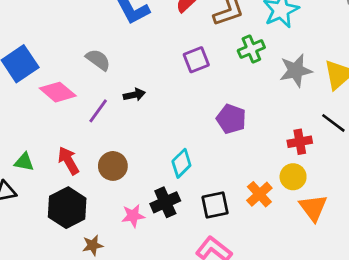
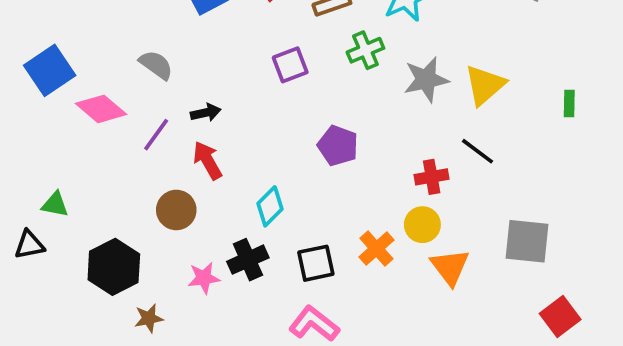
red arrow: (68, 161) -> (208, 160), moved

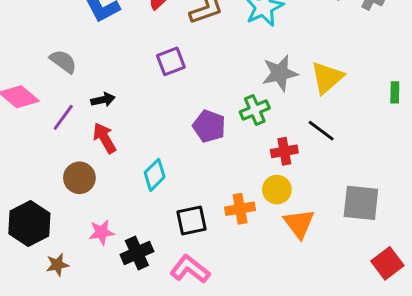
green cross: (365, 50) -> (255, 110), moved
orange cross: (376, 249) -> (240, 209), turned 32
black cross: (248, 260) -> (137, 253), moved

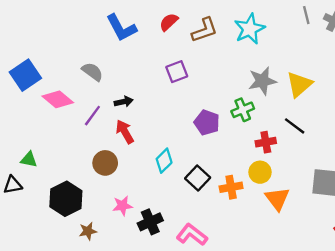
black square: (191, 221) -> (198, 178), moved, turned -35

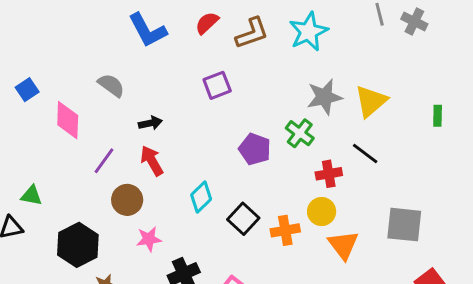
blue square: (25, 75) -> (27, 90), size x0.6
pink diamond: (58, 99) -> (68, 120), turned 52
green cross: (243, 110) -> (300, 133), turned -30
purple line: (92, 116) -> (104, 161), moved
pink star: (122, 206) -> (149, 239), moved

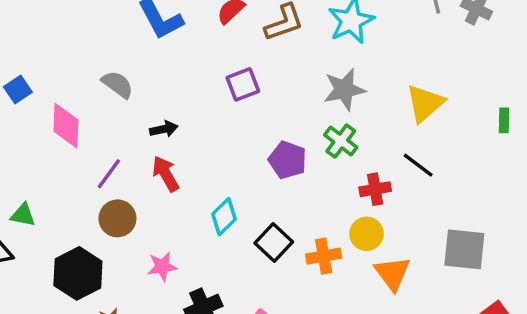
gray star: (324, 97) -> (344, 90), moved
brown circle: (127, 200) -> (117, 218), moved

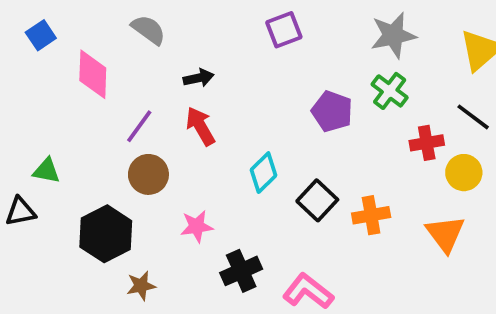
yellow circle: (367, 234) -> (464, 173), moved

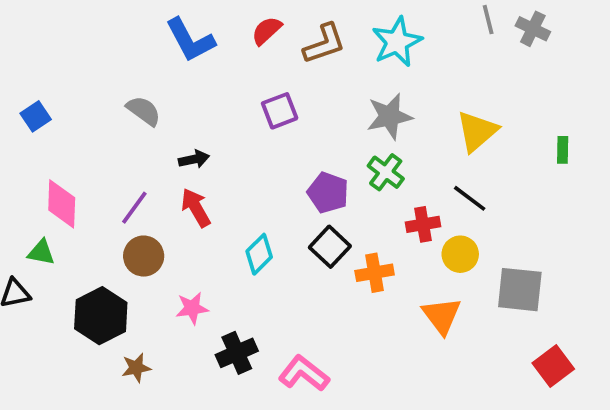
pink diamond: (93, 74) -> (62, 204), moved
black square: (317, 200) -> (330, 247), moved
orange cross: (371, 215) -> (375, 273), moved

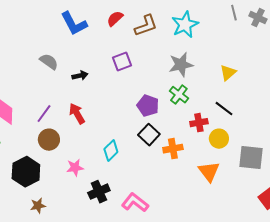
yellow triangle: (477, 131) -> (228, 73), size x0.7
black arrow: (194, 159) -> (80, 76), moved
cyan diamond: (259, 254) -> (111, 151), moved
brown star: (136, 368) -> (38, 206), moved

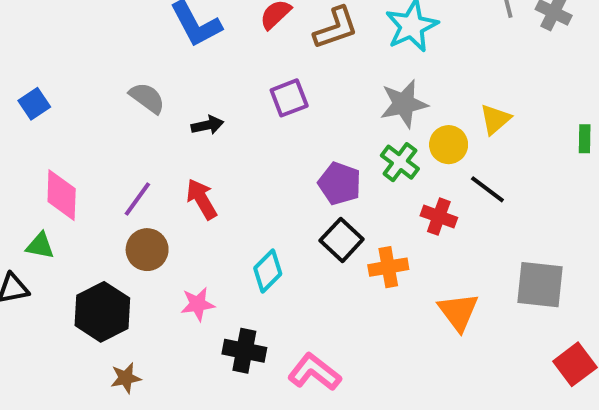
red cross: (199, 123) -> (439, 217), turned 30
yellow circle: (219, 139) -> (449, 145), moved
black cross: (99, 192) -> (244, 351), turned 35

